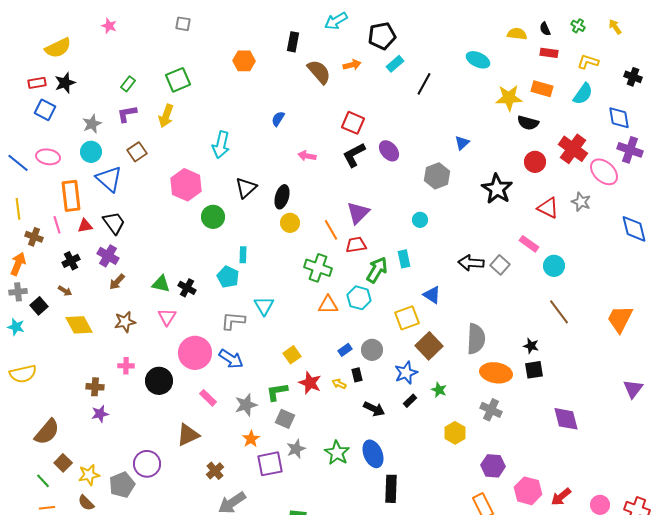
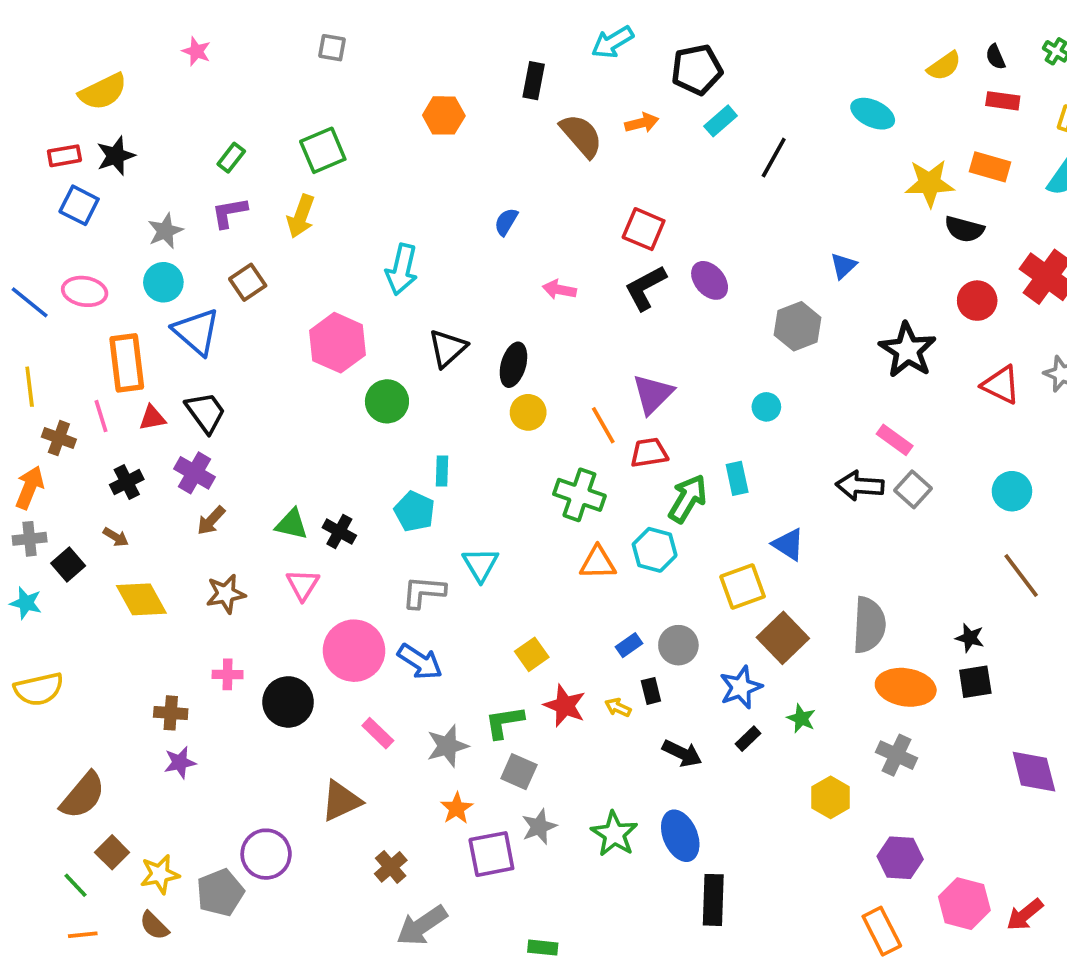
yellow semicircle: (517, 34) -> (944, 66), turned 138
pink rectangle: (529, 244) -> (895, 440), moved

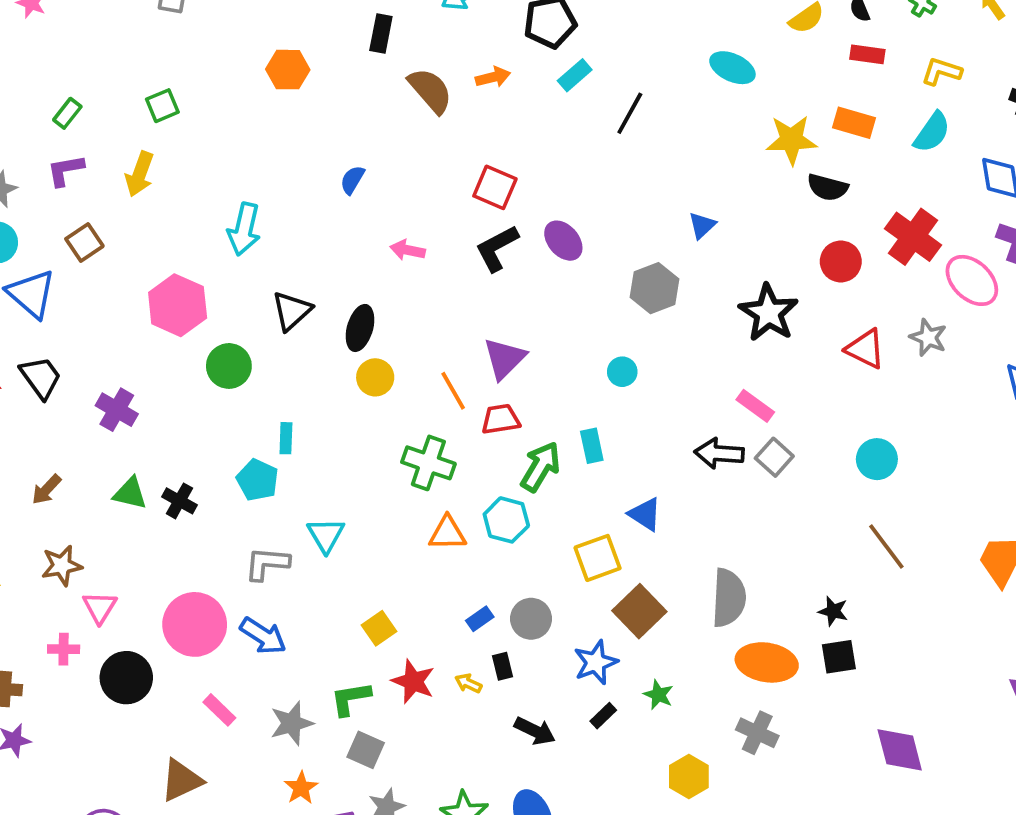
green square: (323, 150) -> (162, 106), size x0.7
purple cross: (195, 473) -> (117, 410), moved
pink triangle: (303, 585) -> (100, 607), moved

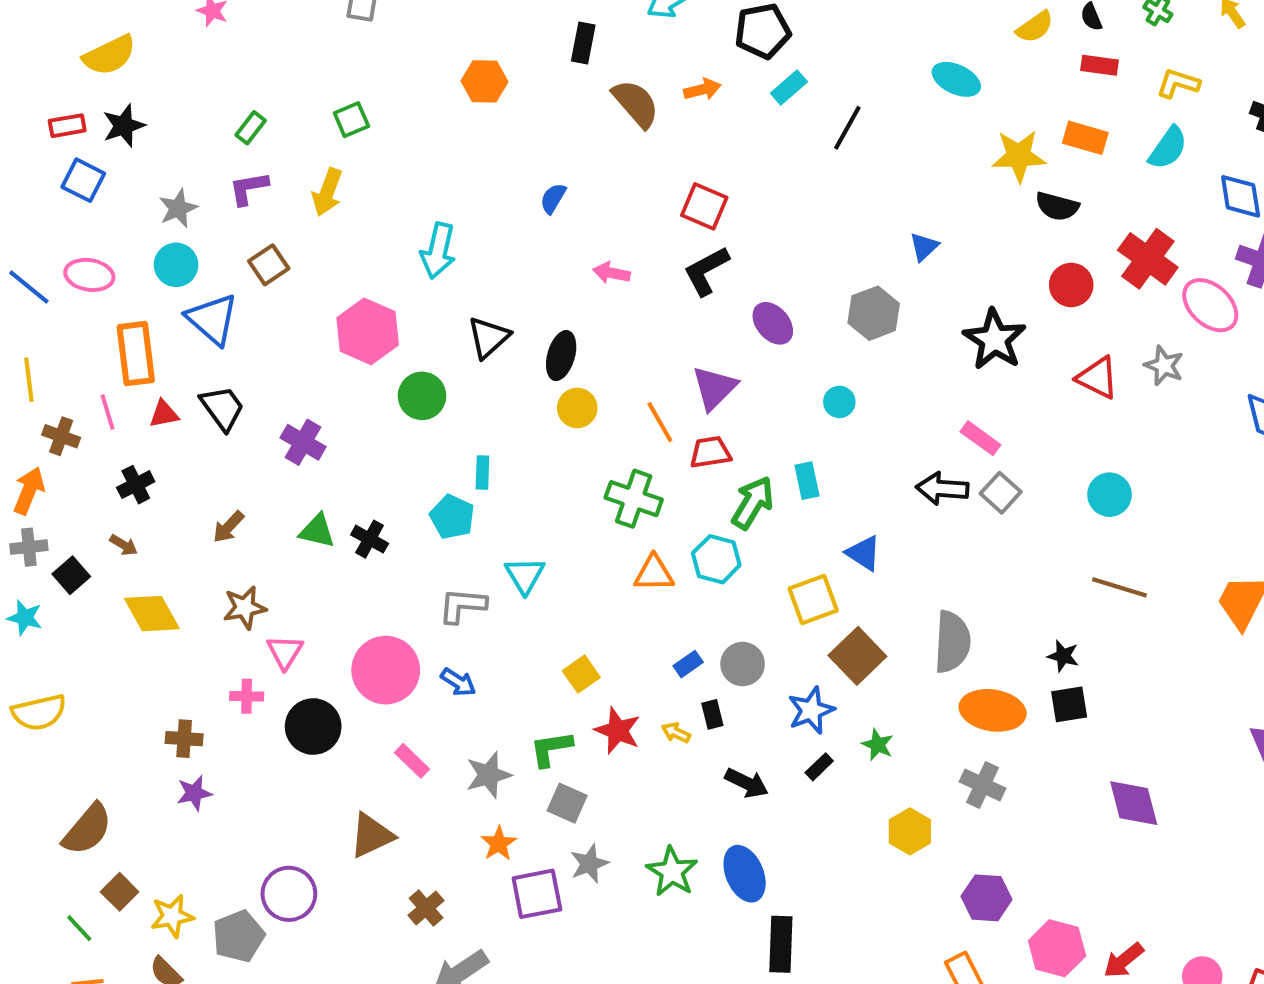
purple ellipse: (563, 241) -> (773, 323), moved
brown line: (886, 547) -> (1120, 587), turned -36
blue arrow: (263, 636) -> (458, 682), size x0.7

